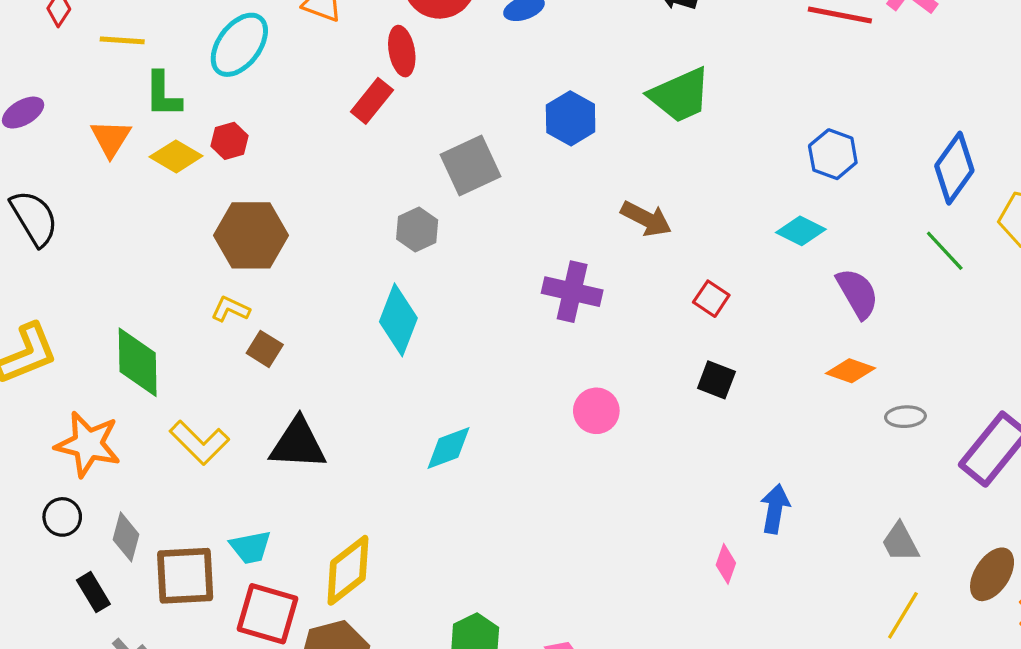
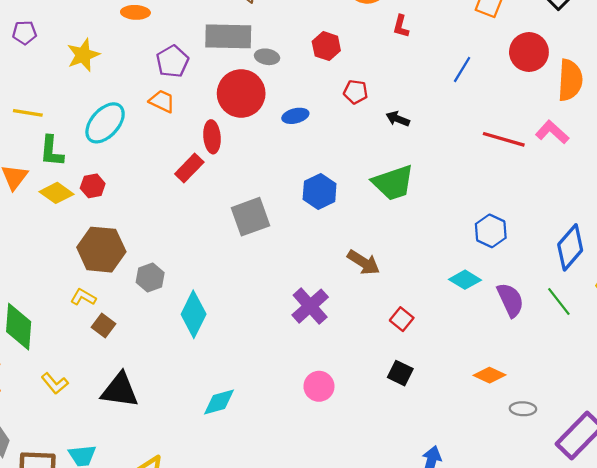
gray hexagon: (417, 230) -> (150, 277), moved
purple cross: (572, 292) -> (310, 306), turned 30
purple semicircle: (857, 293) -> (510, 300), moved
yellow L-shape: (199, 443) -> (55, 383), size x0.7

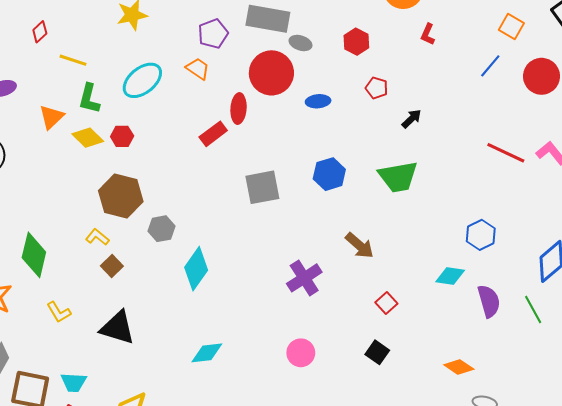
blue line: (462, 69) -> (490, 66), moved
black arrow: (398, 119) -> (412, 119), turned 105
cyan diamond: (465, 280) -> (450, 276), turned -32

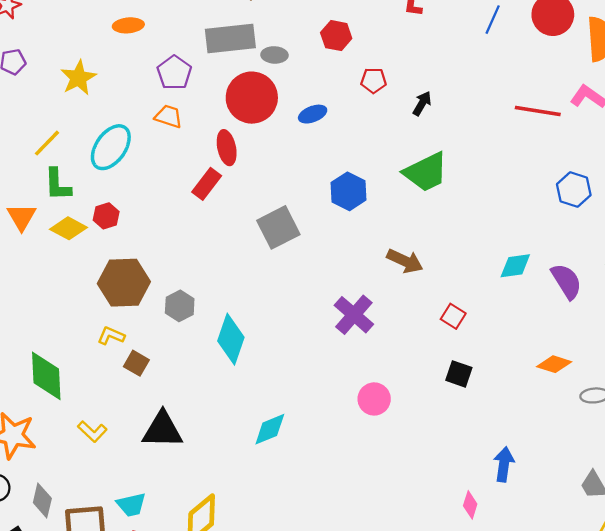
yellow line: (73, 60) -> (47, 143), moved, turned -48
blue hexagon: (481, 235) -> (574, 190), moved

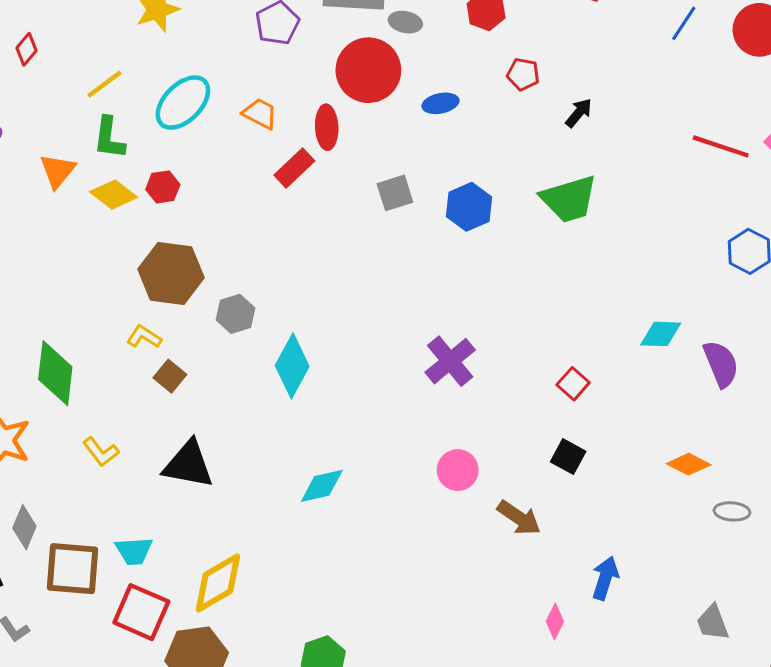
orange trapezoid: (169, 116) -> (260, 114), moved
gray square: (278, 227) -> (395, 193), moved, size x0.7
brown arrow: (405, 261) -> (519, 518), moved

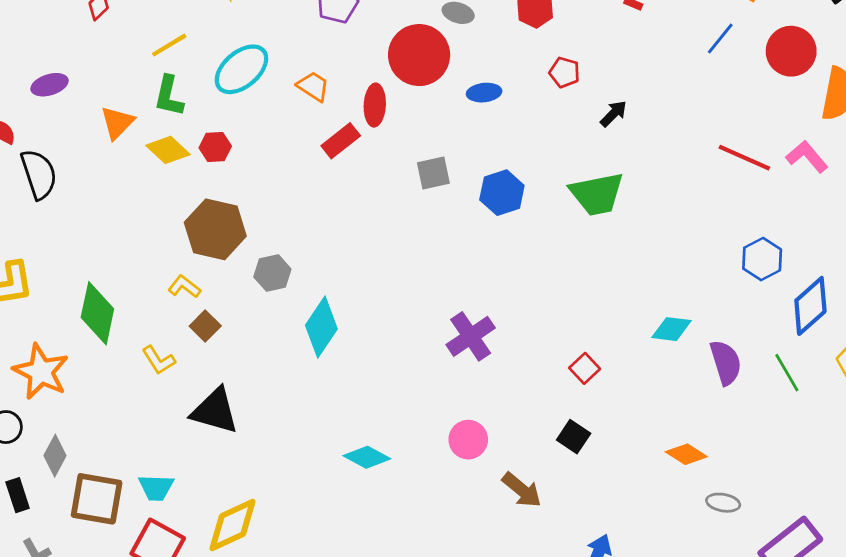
yellow L-shape: (101, 452) -> (159, 360), moved
cyan diamond: (322, 486) -> (367, 457), moved, turned 36

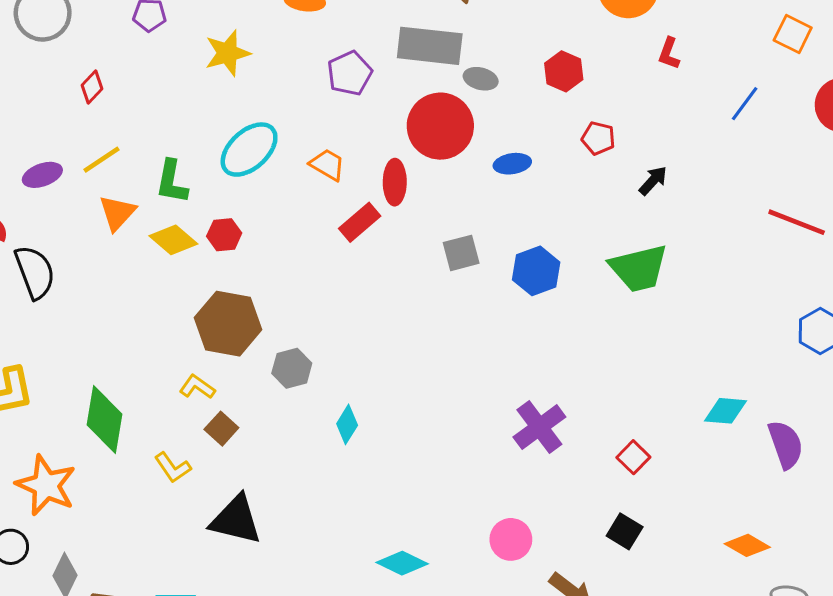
blue line: (720, 38) -> (745, 104), moved
yellow line: (169, 45) -> (102, 160), moved
cyan diamond: (321, 327) -> (347, 424), size x0.6
purple cross: (471, 336) -> (539, 427), moved

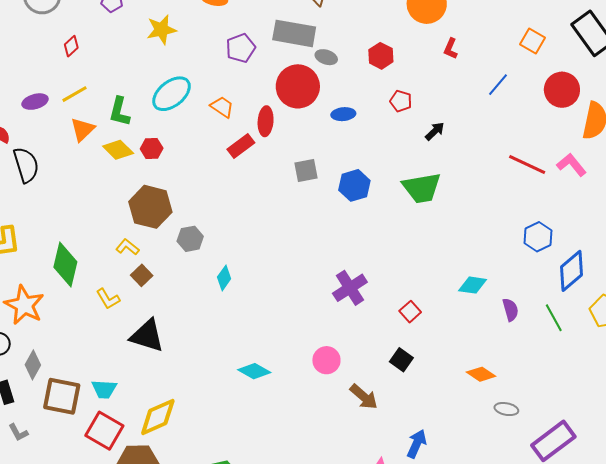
purple semicircle: (786, 444) -> (510, 310), size x0.7

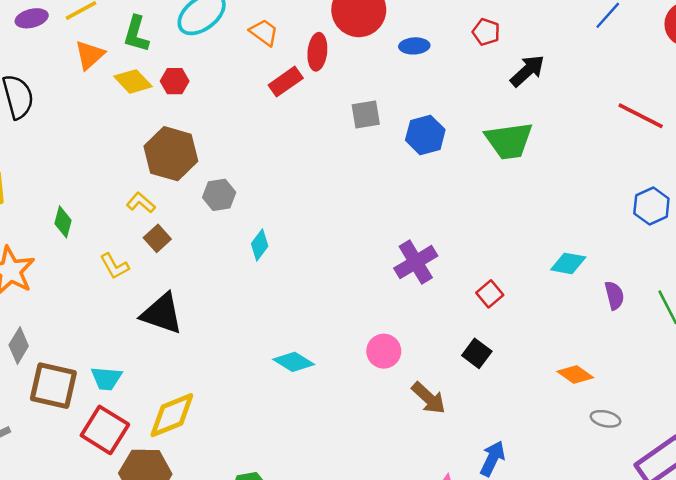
black arrow: (435, 131) -> (527, 71), size x1.4
green diamond: (65, 264) -> (63, 222), size x0.6

